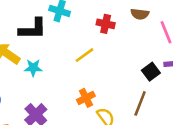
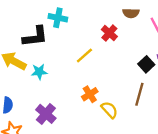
red cross: (106, 24) -> (109, 33), moved, turned 35

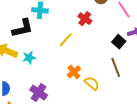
brown line: (139, 94) -> (116, 67), turned -30

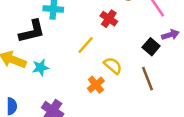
yellow semicircle: (92, 83) -> (113, 66), moved

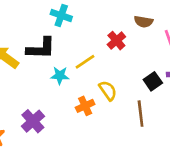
black L-shape: (32, 31) -> (41, 48), moved
cyan star: (40, 68) -> (60, 75), moved

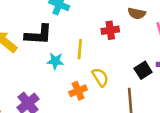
red cross: (116, 41) -> (110, 30), turned 30
yellow line: (85, 62) -> (80, 49), turned -54

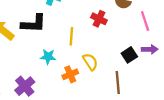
red cross: (110, 30) -> (99, 19), turned 35
cyan star: (55, 61) -> (48, 57), moved

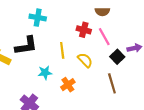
pink line: (145, 21) -> (104, 37), moved
yellow semicircle: (90, 62) -> (85, 60), moved

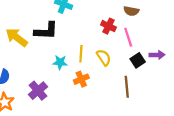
yellow line: (62, 50) -> (81, 54), moved

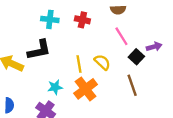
red cross: (109, 26) -> (82, 20), moved
cyan star: (60, 62) -> (55, 87), moved
orange cross: (81, 79) -> (86, 89), size x1.5

